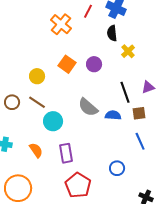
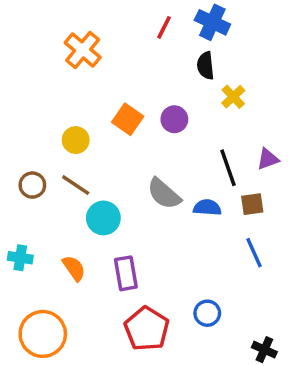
orange cross: (61, 24) -> (83, 50), moved
blue circle: (117, 168) -> (207, 313), moved

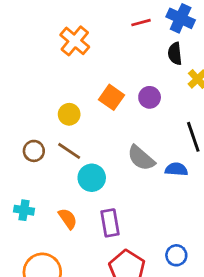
red line: (164, 27) -> (141, 23), turned 48

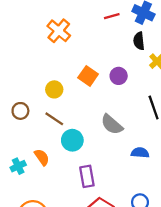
brown circle: (34, 151) -> (20, 111), moved
blue semicircle: (176, 169) -> (140, 153), moved
cyan cross: (24, 210) -> (18, 166), turned -35
orange semicircle: (68, 219) -> (42, 157), moved

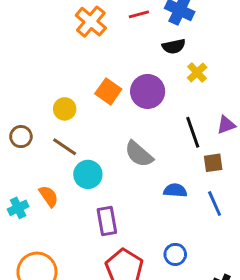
orange cross: (59, 31) -> (91, 22), moved
black semicircle: (139, 41) -> (174, 46), turned -96
purple circle: (119, 76) -> (148, 91), size x1.5

